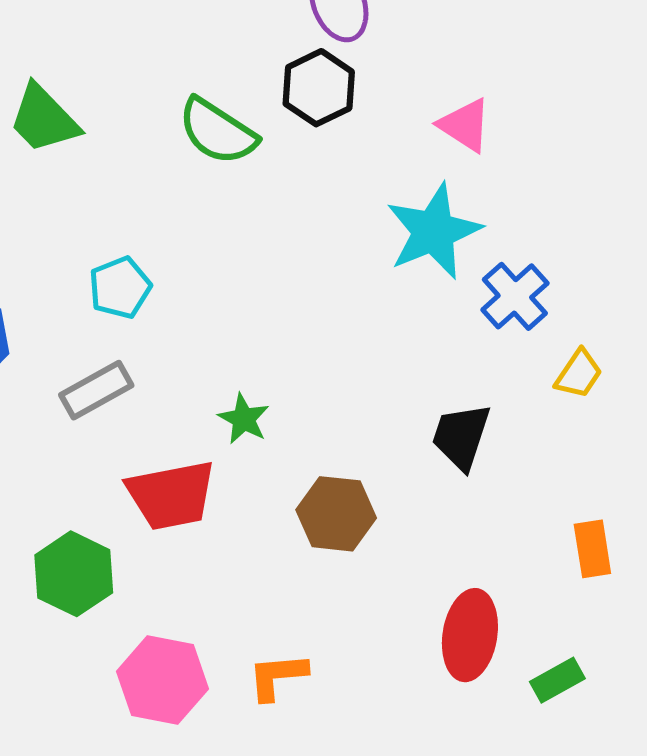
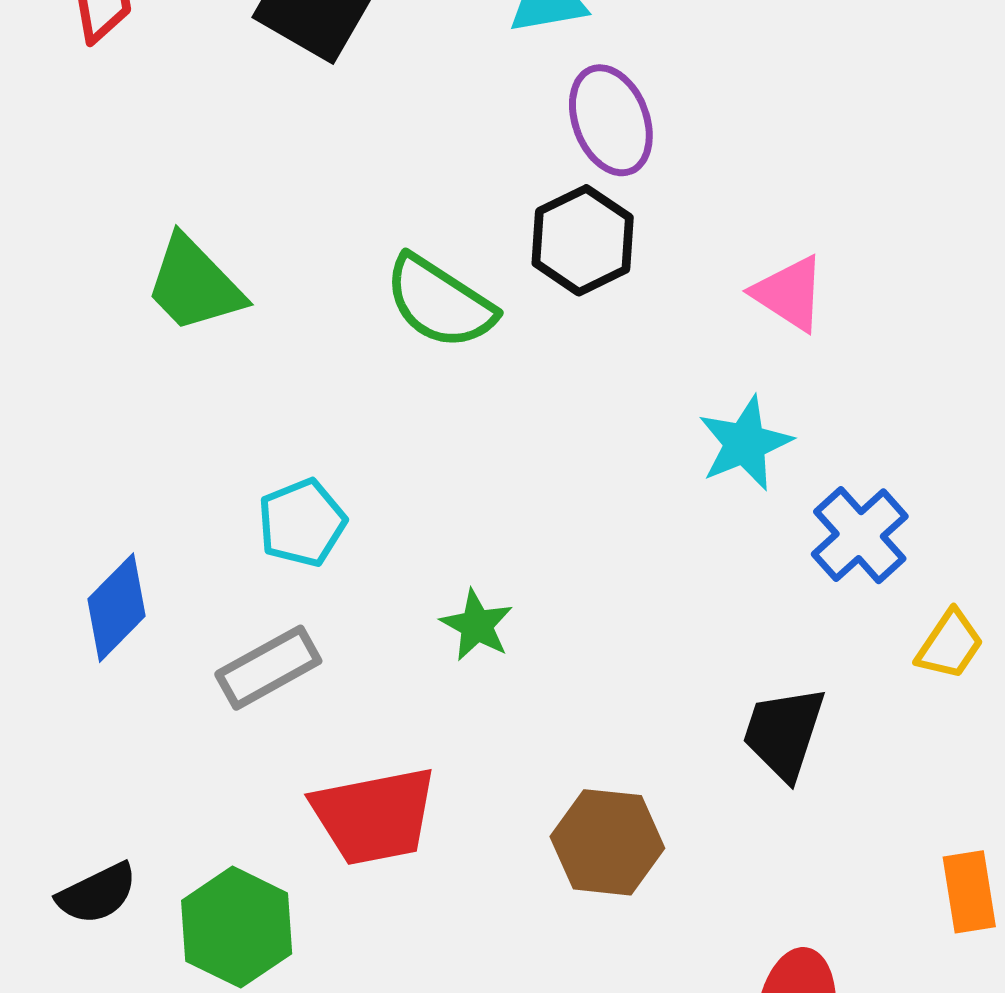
cyan star: (434, 231) -> (745, 443), size x0.7
green star: (244, 419) -> (477, 625), moved

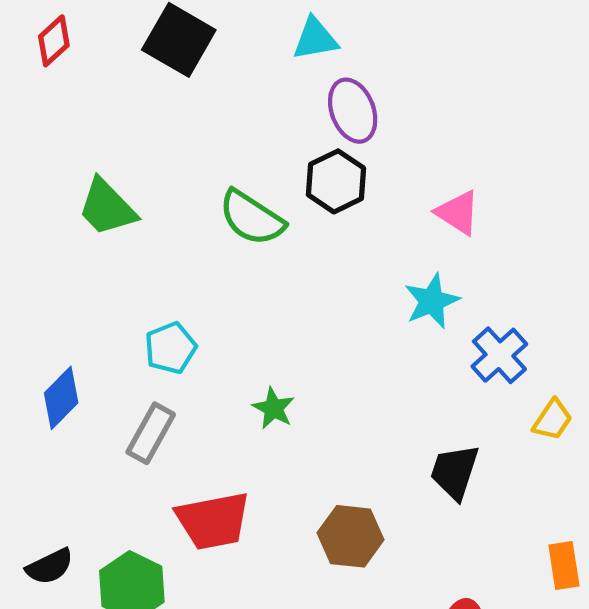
gray rectangle: (268, 668) -> (151, 433), turned -32

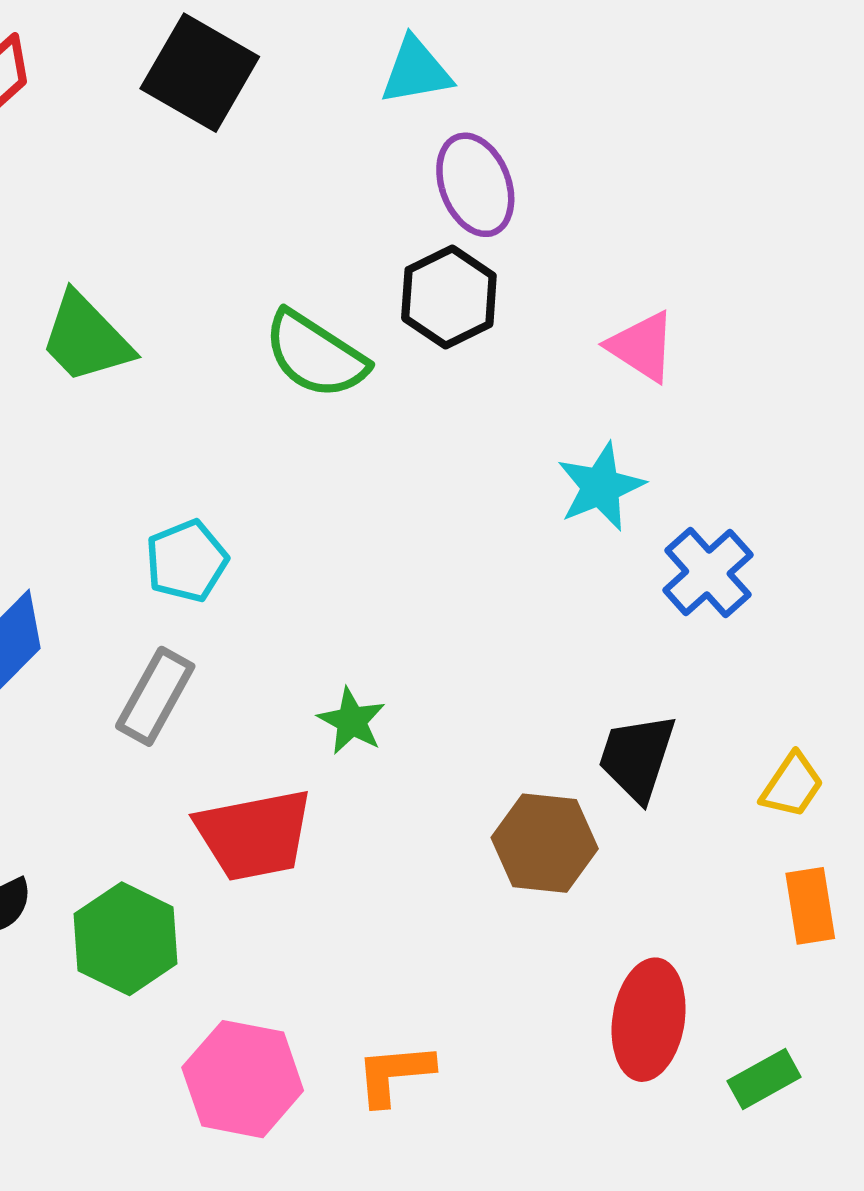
green star: (274, 408) -> (352, 721), moved
yellow trapezoid: (552, 420) -> (792, 785), moved
brown hexagon: (351, 536) -> (545, 843), moved

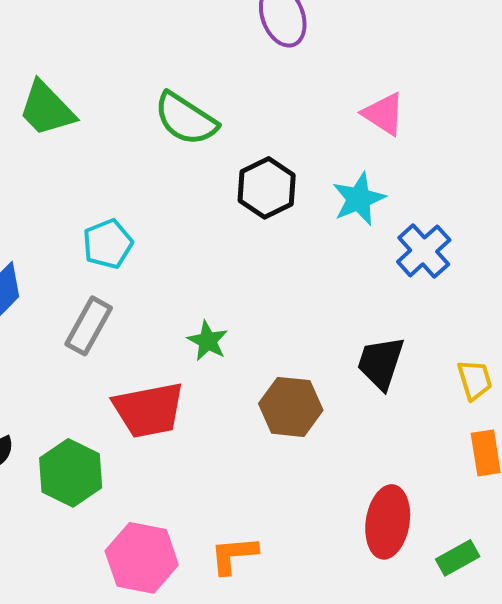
black hexagon: (449, 297) -> (267, 188), moved
yellow trapezoid: (792, 785) -> (475, 380), turned -51
brown hexagon: (545, 843) -> (291, 407), moved

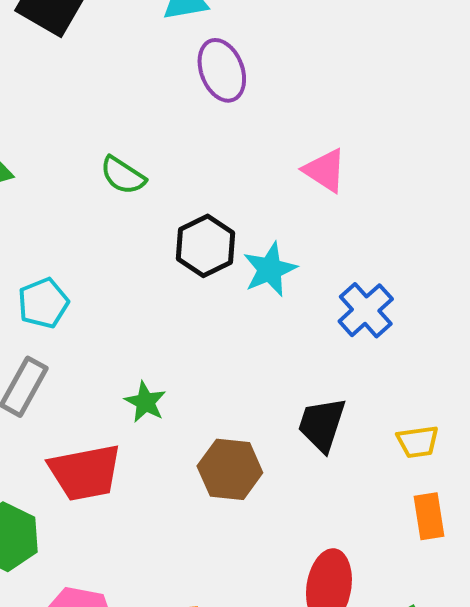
green semicircle: (186, 119) -> (123, 175), size x0.7
cyan star: (359, 199) -> (270, 269), moved
yellow trapezoid: (475, 380) -> (418, 442), turned 99

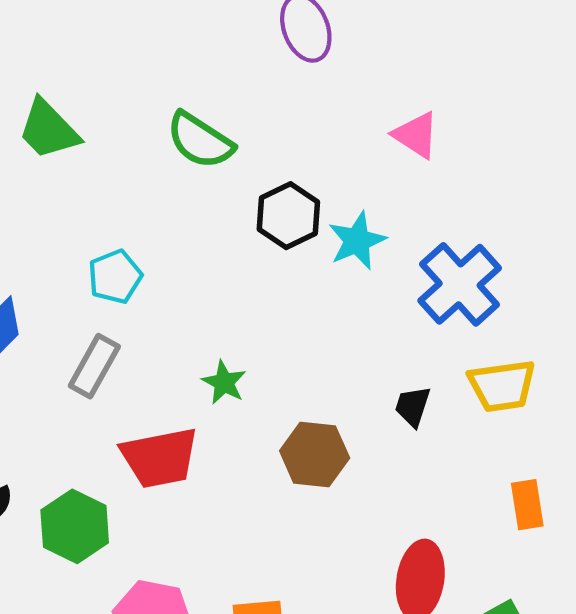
green semicircle: (123, 175) -> (200, 140), size x1.4
blue cross: (366, 310) -> (460, 284), size x1.4
black trapezoid: (322, 424) -> (413, 406), size x0.7
yellow trapezoid: (418, 442) -> (502, 386), moved, size x1.5

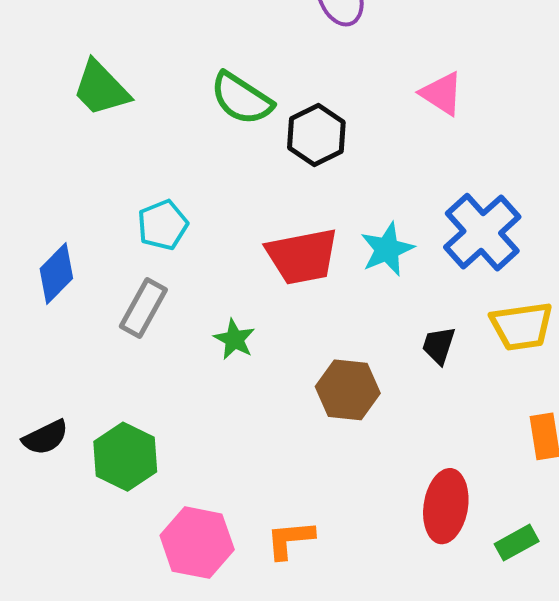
black hexagon: (288, 216) -> (316, 135), moved
cyan star: (357, 241) -> (387, 249), moved
green star: (224, 382) -> (234, 339), moved
red trapezoid: (160, 458) -> (302, 256), moved

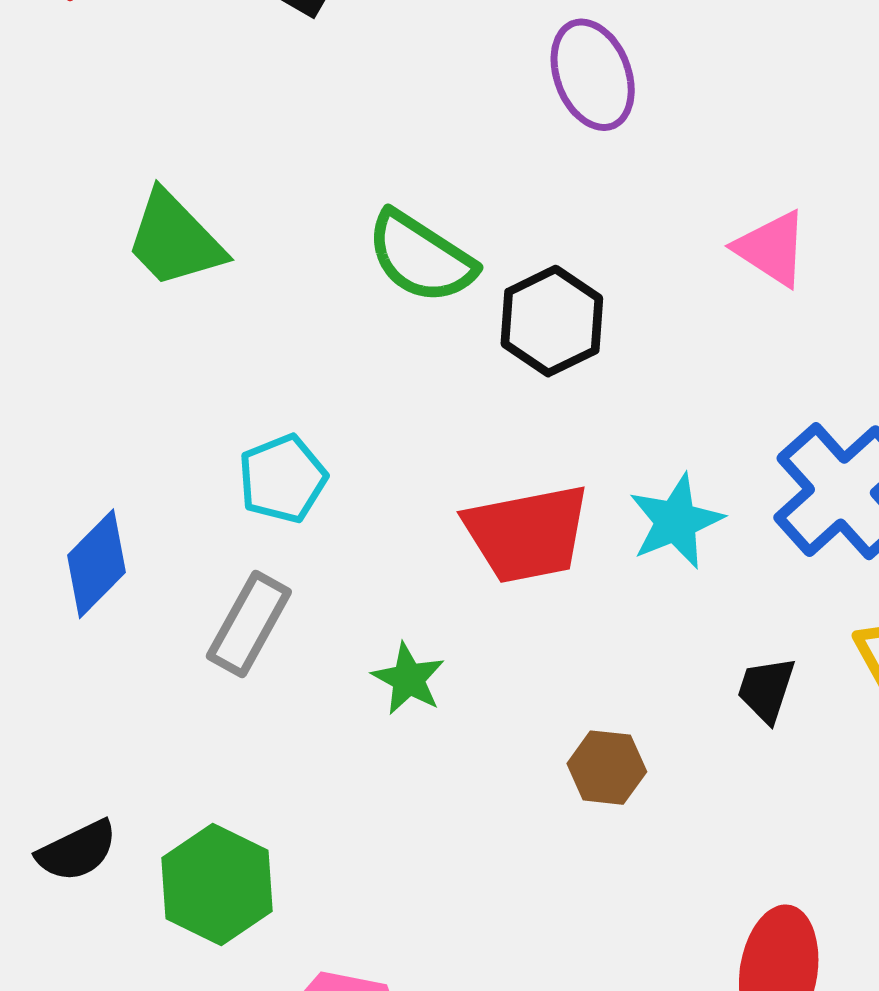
brown hexagon: (348, 390) -> (607, 768), size x0.7

